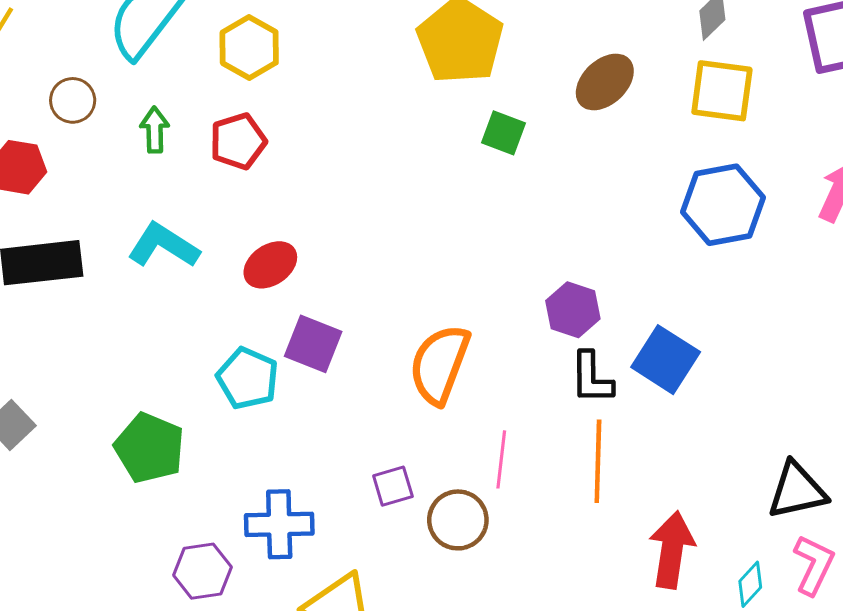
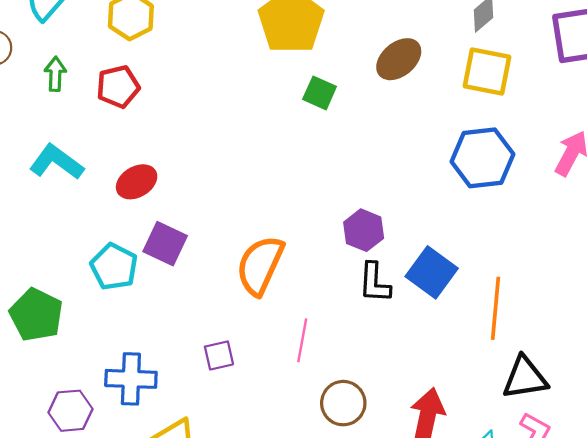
orange line: (598, 461) -> (496, 308), moved
brown circle: (458, 520) -> (343, 403), moved

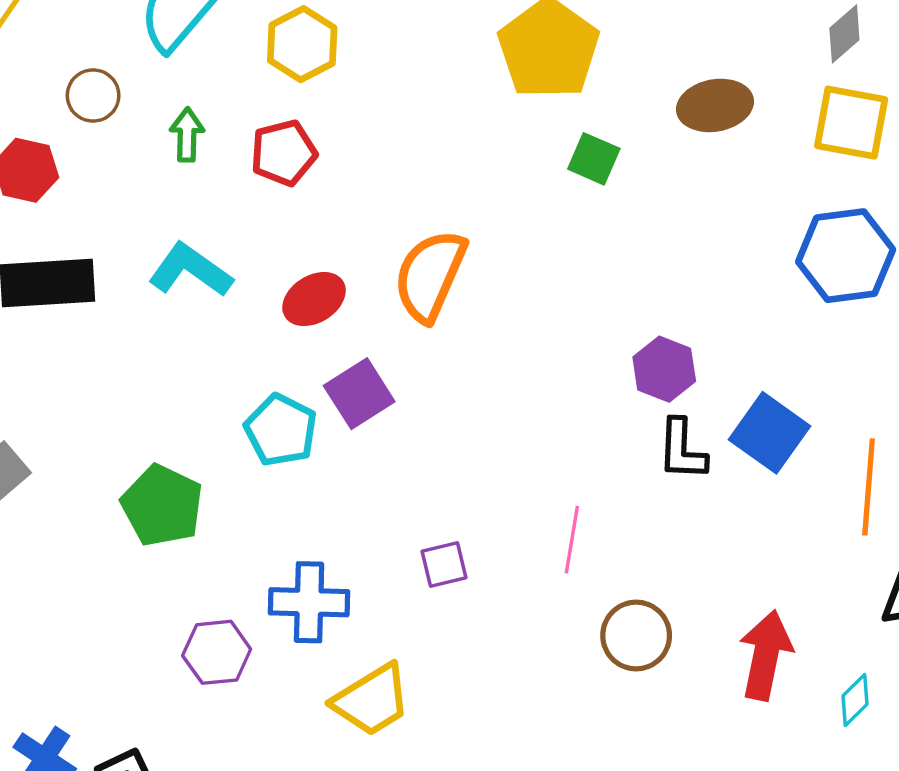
brown ellipse: (399, 59) -> (715, 105), turned 30
purple square: (165, 244) -> (359, 394), turned 33
orange semicircle: (260, 265) -> (430, 275), moved

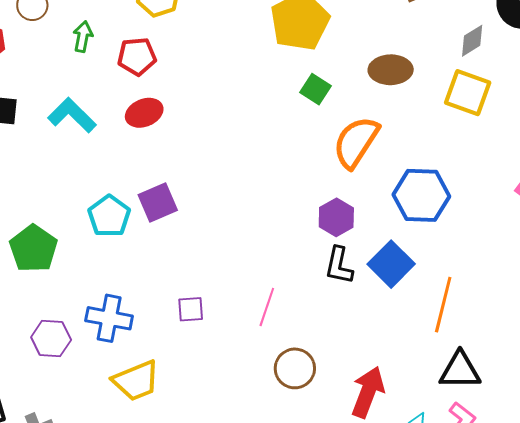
blue hexagon: (846, 256) -> (421, 195), moved
orange semicircle: (430, 275) -> (356, 142), moved
red ellipse: (314, 299) -> (144, 113), moved

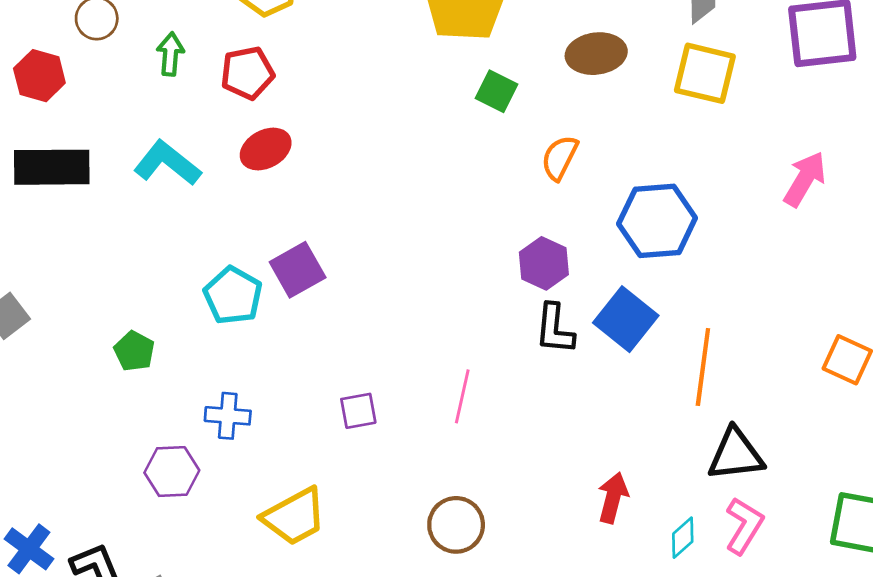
orange semicircle: (356, 142) -> (560, 158), size x0.6
green pentagon: (33, 249) -> (134, 351), size x0.6
blue cross: (109, 318) -> (228, 416), moved, size x0.7
brown circle: (295, 368) -> (456, 525), moved
red arrow: (368, 392) -> (613, 498), size x0.7

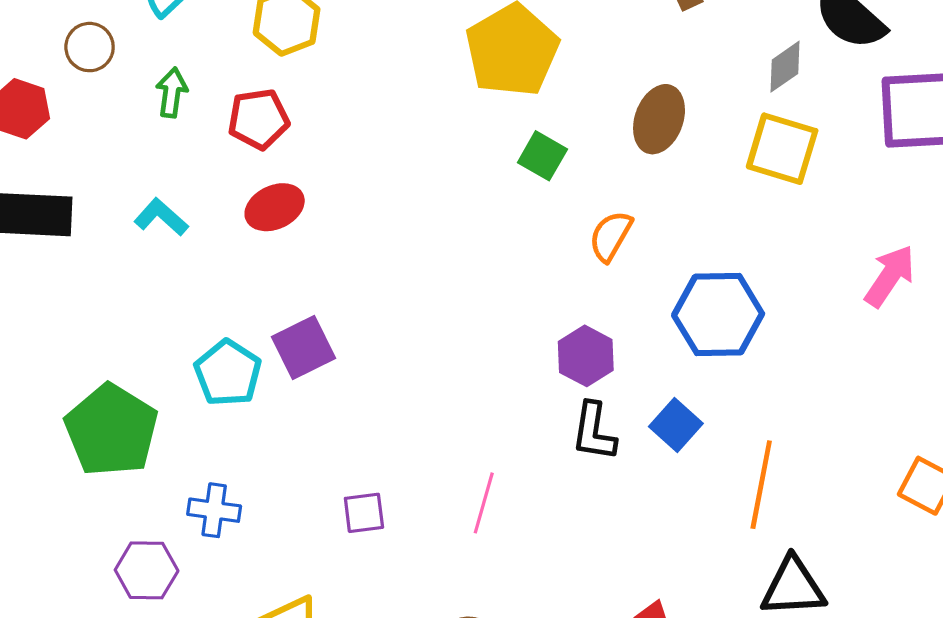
brown ellipse: (596, 54) -> (659, 119), turned -66
cyan L-shape: (167, 163) -> (161, 217), size x0.7
blue square: (626, 319) -> (676, 425), size x0.7
green pentagon: (134, 351) -> (111, 430), size x2.0

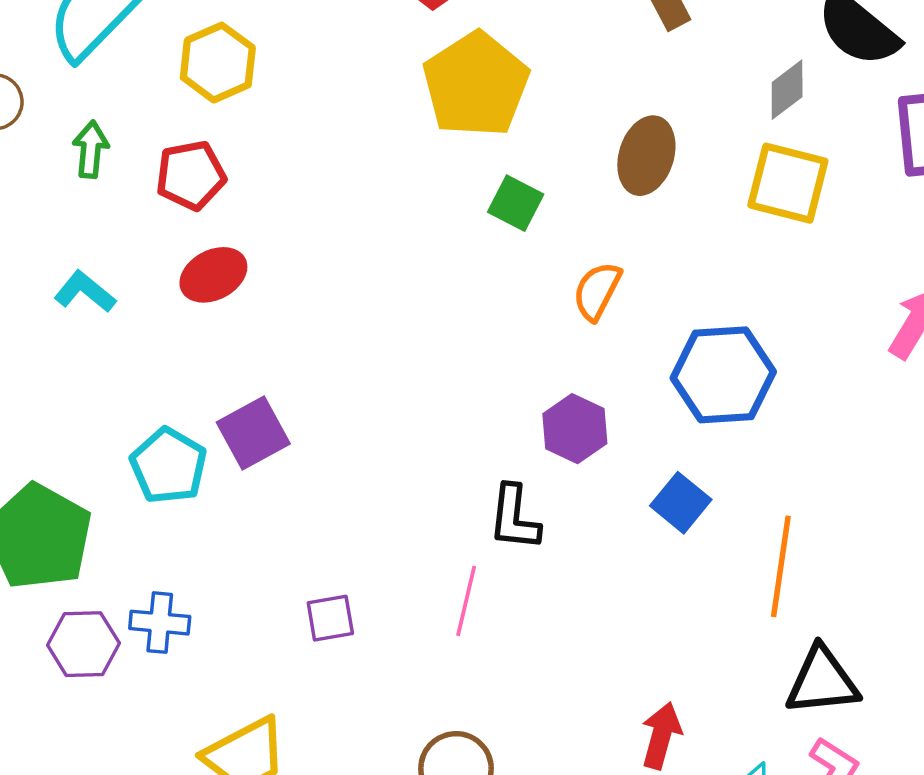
black L-shape: (594, 432) -> (514, 518), moved
purple hexagon: (147, 570) -> (83, 644), moved

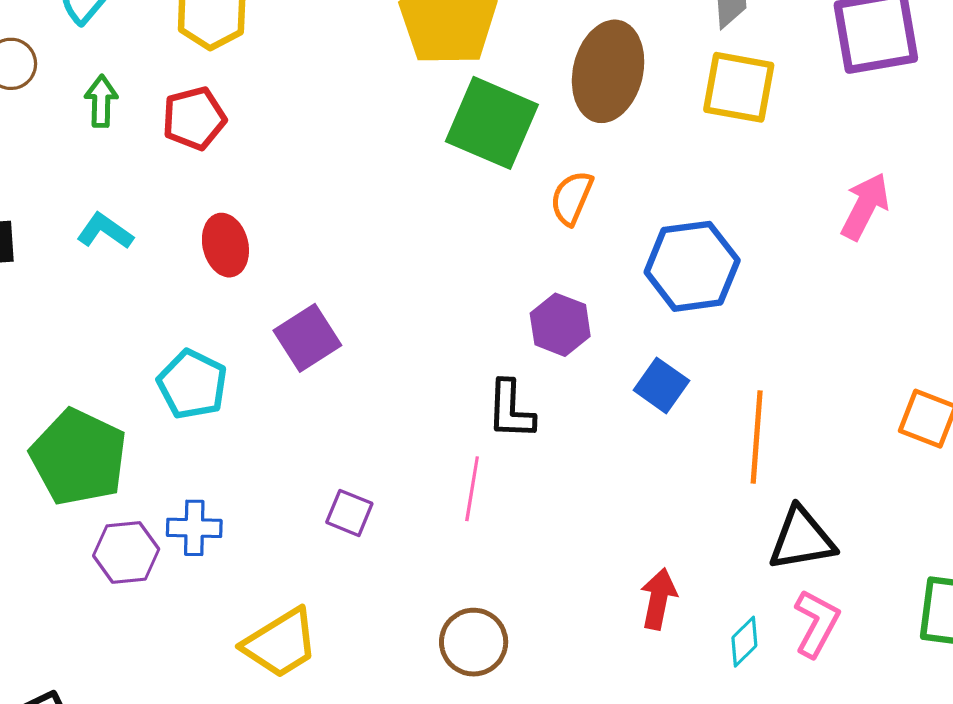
brown ellipse: (646, 156) -> (608, 71), size x1.4
green square: (516, 203) -> (492, 123), size x1.8
red ellipse: (213, 275) -> (225, 245), moved, turned -72
purple square: (253, 433) -> (307, 338), moved
purple square: (330, 618) -> (349, 513), turned 36

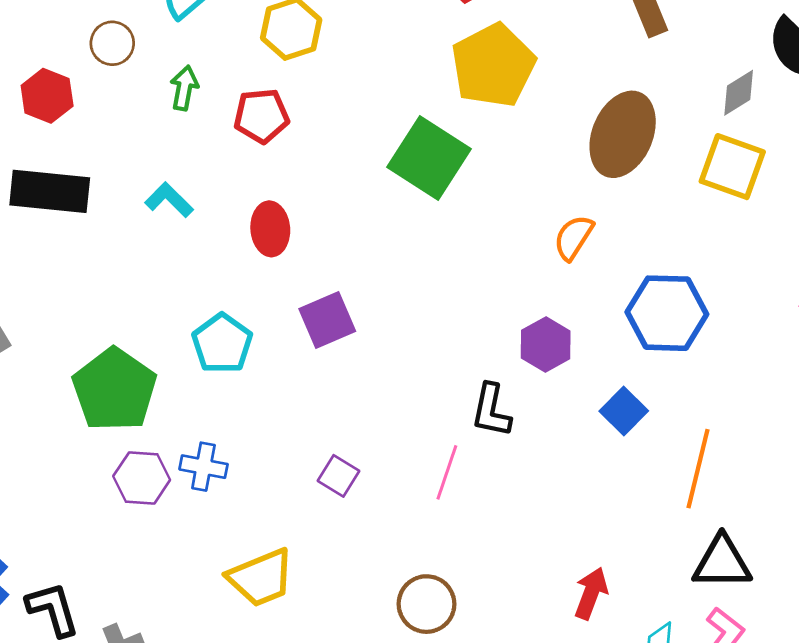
green square: (492, 123) -> (429, 158), moved

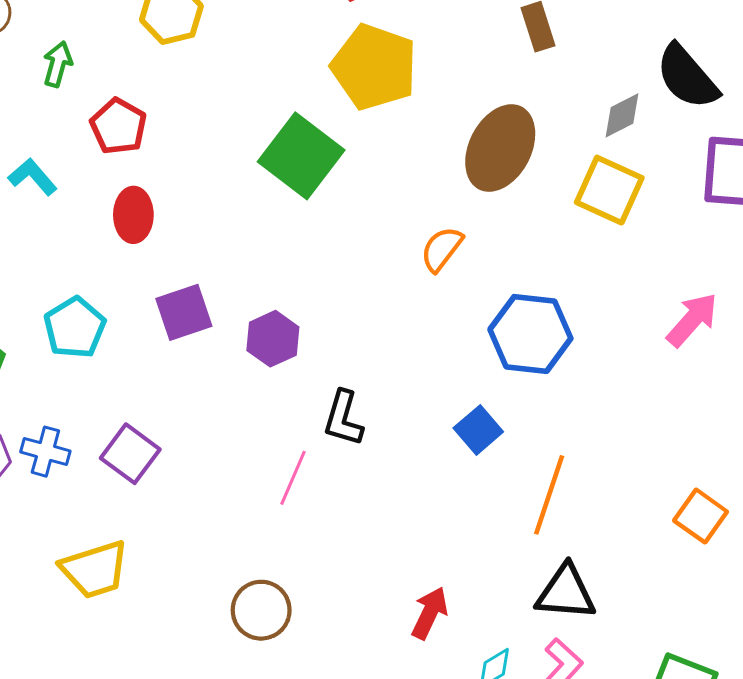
yellow pentagon: (493, 65) -> (374, 67), turned -30
red pentagon: (261, 116) -> (118, 126), moved, turned 30
purple hexagon: (546, 345) -> (273, 339), moved
purple square: (338, 476) -> (130, 454), moved, size x1.4

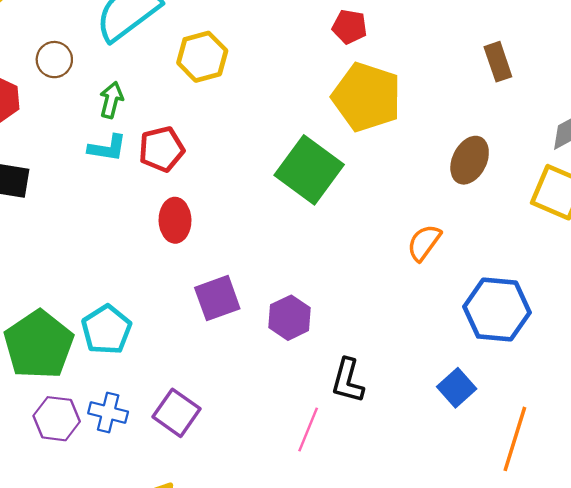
red pentagon: (118, 126) -> (161, 149), turned 30
brown ellipse: (500, 148) -> (470, 160), size x0.7
cyan L-shape: (33, 177) -> (107, 148), moved, turned 141
cyan pentagon: (75, 328) -> (106, 330), moved

